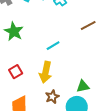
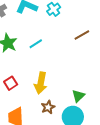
cyan line: (53, 46) -> (36, 44), moved
green triangle: (83, 86) -> (78, 96), turned -32

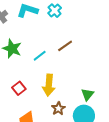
brown line: (82, 35) -> (65, 46), moved
cyan line: (36, 44) -> (40, 56), moved

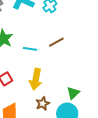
cyan line: (40, 56) -> (30, 49), turned 40

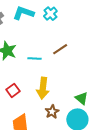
green triangle: (73, 93) -> (81, 98), turned -32

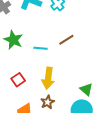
brown star: (52, 112) -> (48, 102), moved

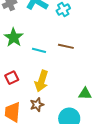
brown line: (66, 40) -> (66, 46), turned 35
green triangle: (86, 89) -> (85, 94), moved, turned -48

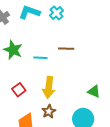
green triangle: (85, 94) -> (94, 91), turned 32

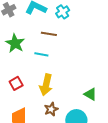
brown line: (66, 49) -> (49, 34), moved
brown star: (49, 111) -> (51, 109), moved

